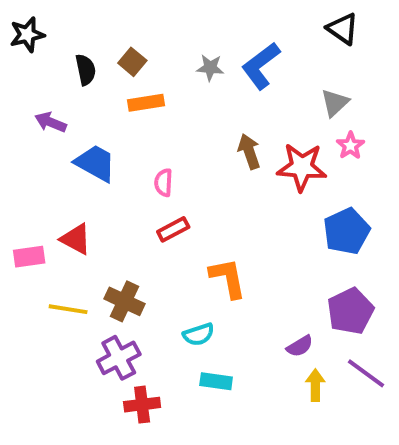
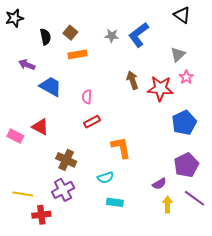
pink rectangle: (29, 257) -> (15, 136), turned 35
yellow line: (68, 309) -> (23, 194), moved
red cross: (142, 405) -> (41, 215), moved

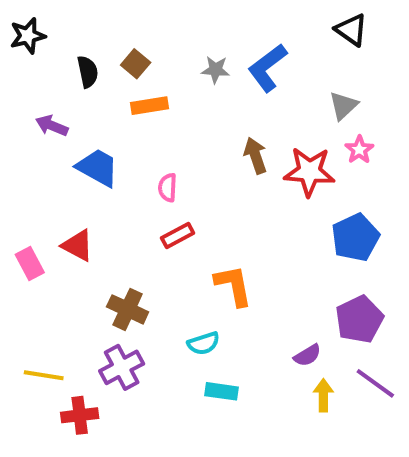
pink rectangle: (15, 136) -> (30, 263), turned 35

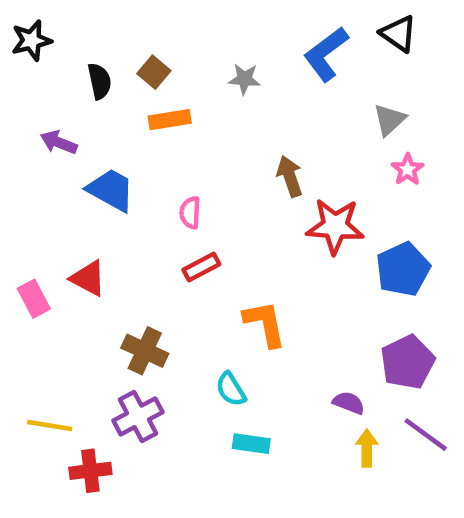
blue L-shape: (267, 68) -> (326, 54), moved
red star: (309, 172) -> (335, 226), moved
cyan semicircle: (204, 343) -> (231, 389), turned 76
purple semicircle: (307, 355) -> (349, 403), turned -128

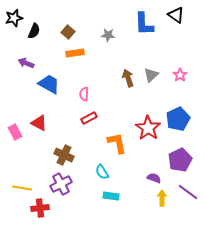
blue L-shape: (326, 54) -> (144, 24), turned -55
black semicircle: (99, 81) -> (34, 31), moved, turned 35
gray triangle: (389, 120) -> (151, 75), moved
red star: (335, 226) -> (148, 128), moved, turned 30

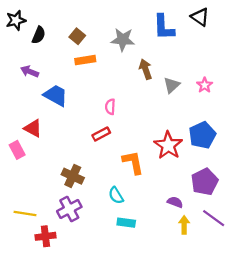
gray star: (108, 35) -> (123, 40), size x1.5
brown arrow: (128, 78) -> (145, 69), moved
pink semicircle: (84, 94) -> (110, 107), moved
red triangle: (39, 123) -> (33, 128), moved

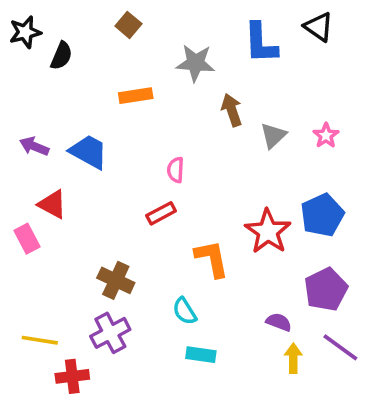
brown square: (77, 36) -> (128, 25), moved
purple arrow: (30, 71) -> (34, 146), moved

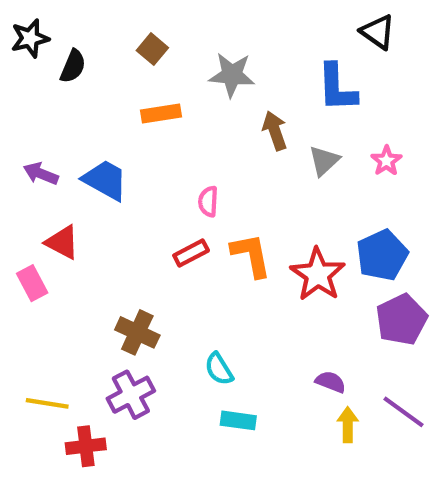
brown square: (128, 25) -> (152, 49), moved
blue L-shape: (261, 43) -> (337, 88), moved
orange L-shape: (212, 259) -> (251, 255), moved
purple pentagon: (326, 289) -> (401, 320), moved

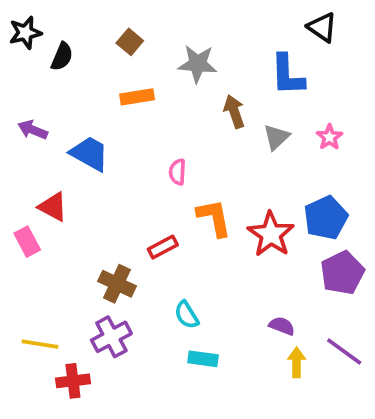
purple arrow: (41, 174) -> (33, 130), moved
red rectangle: (191, 253) -> (163, 247), moved

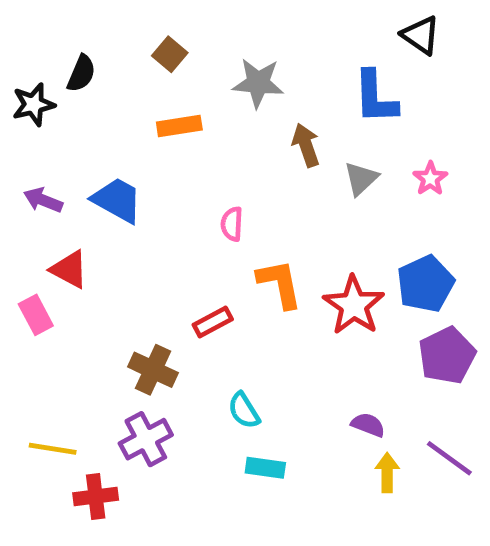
black star: (25, 33) -> (33, 104), moved
purple arrow: (33, 130) -> (43, 200), moved

